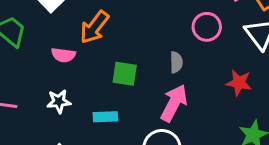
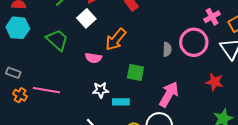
pink circle: (207, 27) -> (194, 42), size x1.4
gray semicircle: (176, 62) -> (167, 49), moved
white star: (59, 101) -> (101, 90), moved

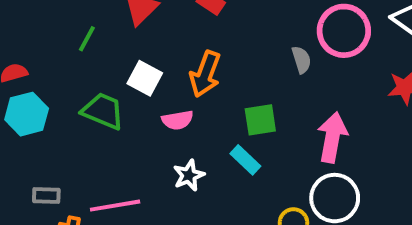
white square: (86, 18) -> (145, 78), moved
white star: (101, 90) -> (189, 175), moved
cyan rectangle: (121, 102) -> (245, 160), moved, turned 63

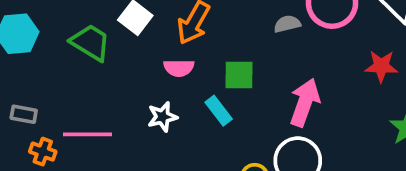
gray semicircle: (301, 60) -> (287, 24), turned -95
pink semicircle: (178, 120) -> (179, 68), moved

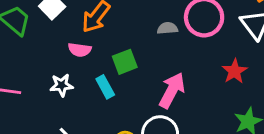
red star: (381, 66) -> (235, 71), turned 30
green square: (239, 75) -> (125, 62), turned -30

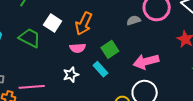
pink arrow: (172, 90) -> (146, 61), turned -120

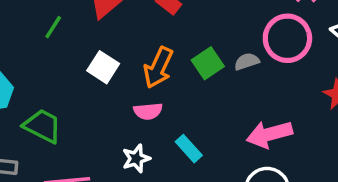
green trapezoid: (30, 38) -> (42, 126), moved
green square: (110, 49) -> (208, 63), moved

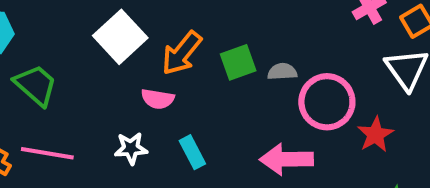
pink circle: (287, 38) -> (327, 102), moved
white square: (103, 67) -> (120, 37), size x1.4

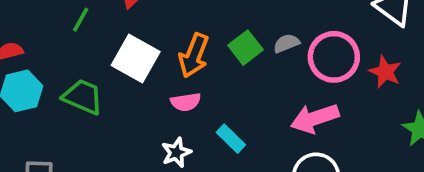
green trapezoid: (36, 85) -> (83, 97), moved

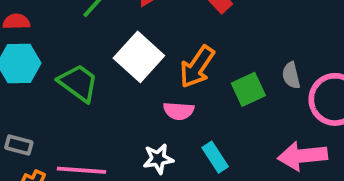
gray semicircle: (286, 43) -> (291, 75), turned -95
green square: (245, 48) -> (248, 89), moved

